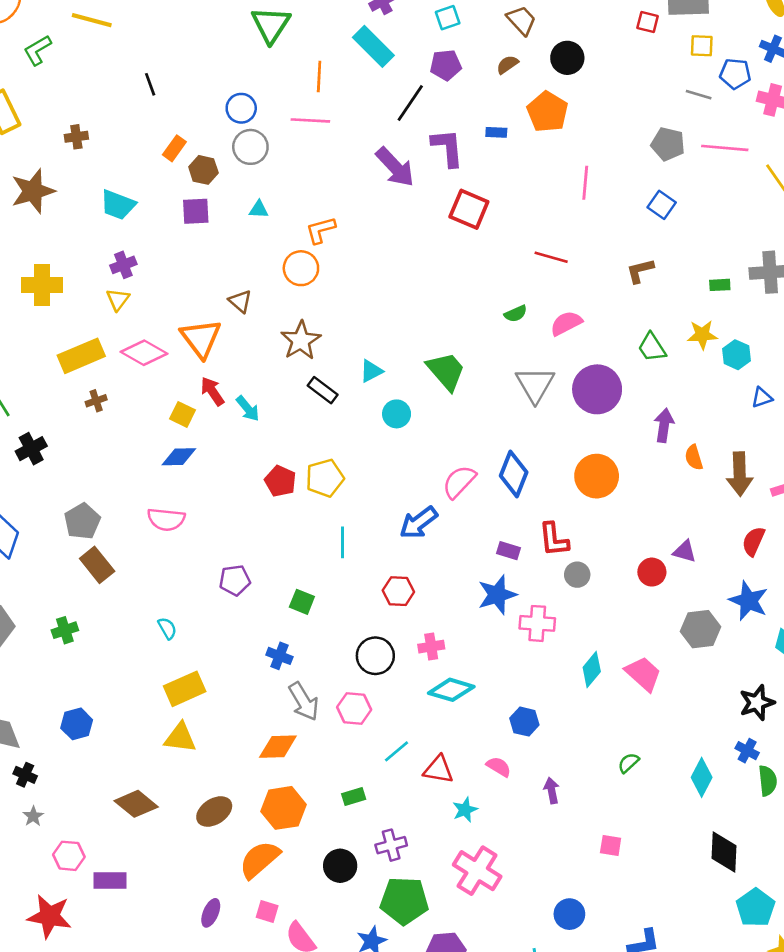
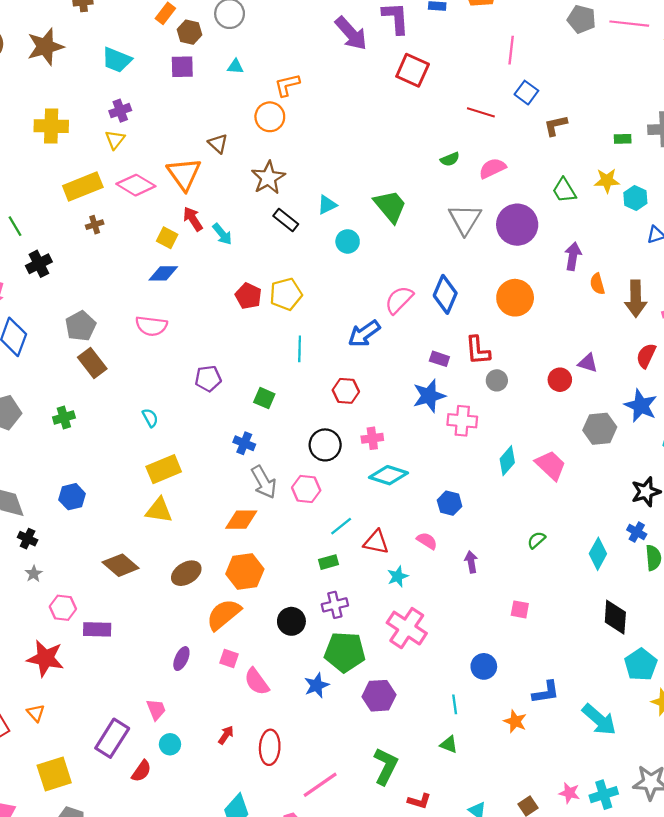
blue square: (662, 205) -> (526, 93), moved
green rectangle: (354, 796) -> (328, 562), moved

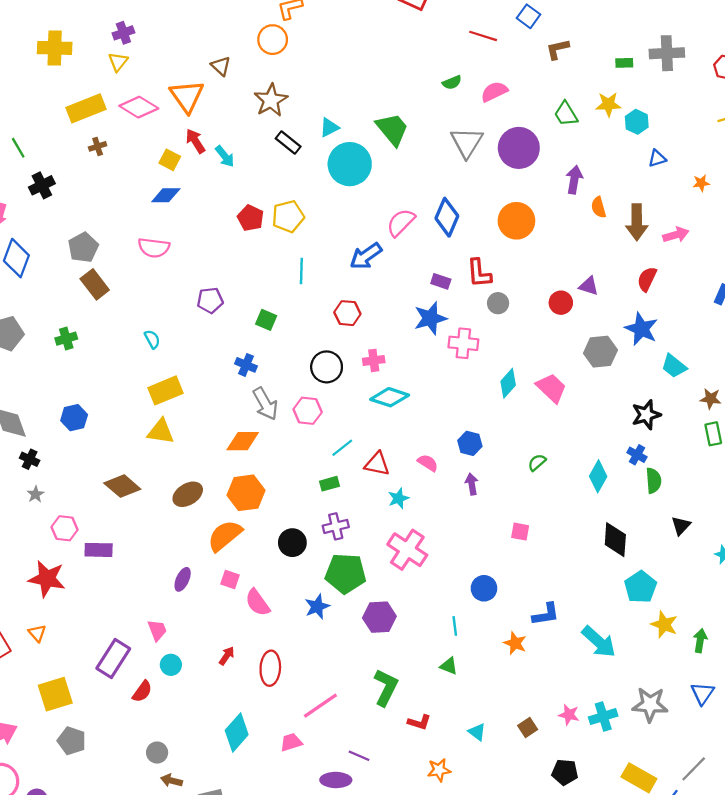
cyan circle: (348, 241) -> (350, 164), size x1.8
blue hexagon: (450, 503) -> (470, 443), moved

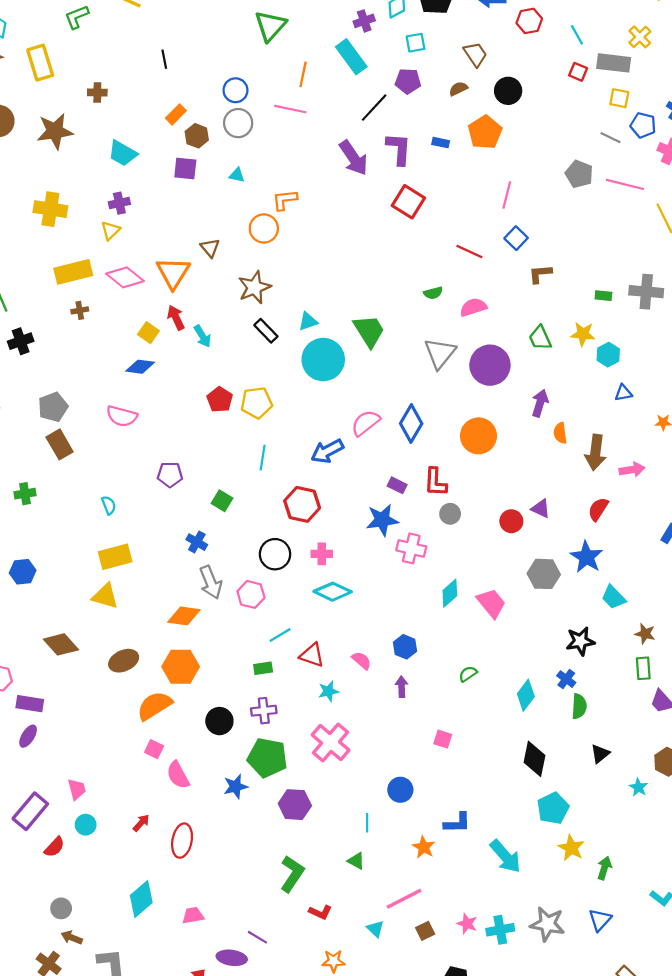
red hexagon: (347, 313) -> (302, 504), size x1.4
purple ellipse: (183, 579) -> (28, 736), moved
pink line: (320, 706) -> (404, 899), moved

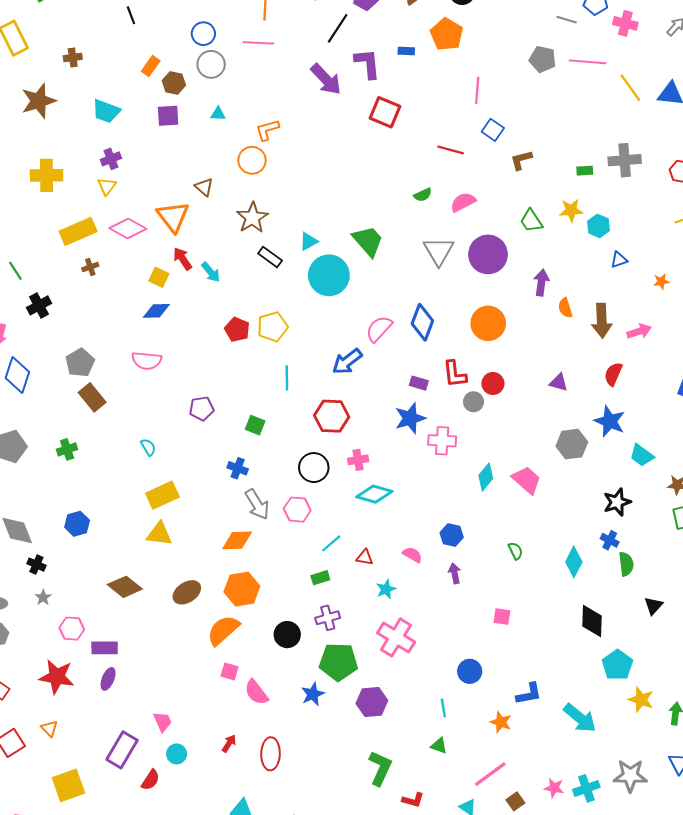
red circle: (511, 521) -> (493, 383), moved
red triangle: (312, 655) -> (365, 557), size x0.7
green semicircle: (468, 674) -> (516, 551), turned 108

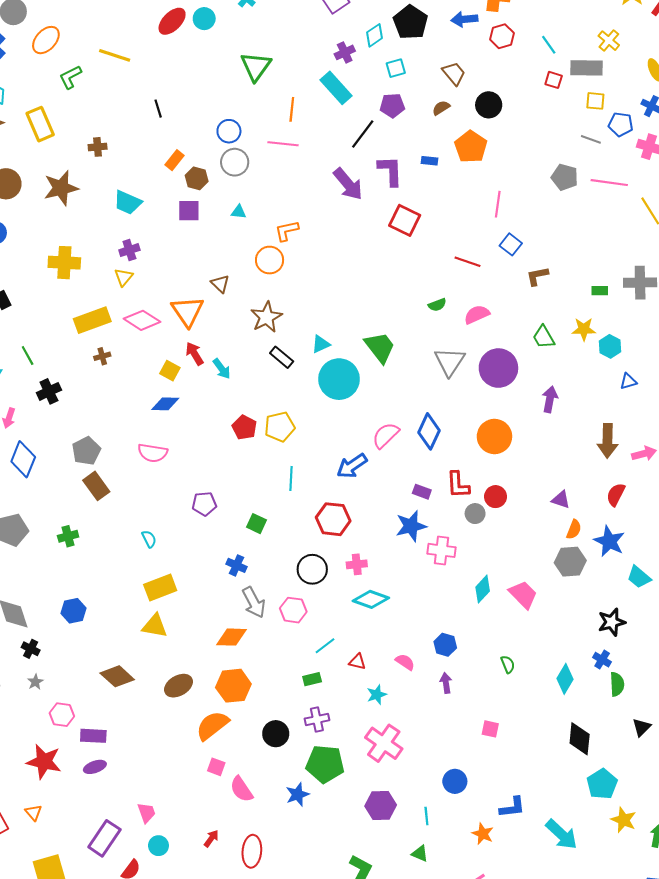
orange semicircle: (565, 308) -> (574, 529), moved, turned -144
purple ellipse: (108, 679) -> (95, 767), turned 45
purple hexagon: (372, 702) -> (381, 805), moved

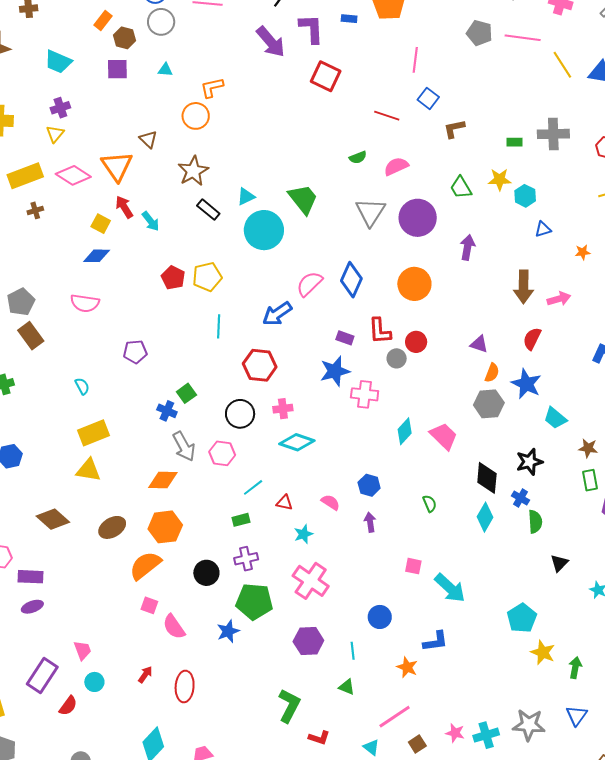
green square: (257, 524) -> (186, 393), moved, turned 30
black diamond: (580, 739) -> (487, 478), moved
cyan arrow: (562, 834) -> (450, 588), moved

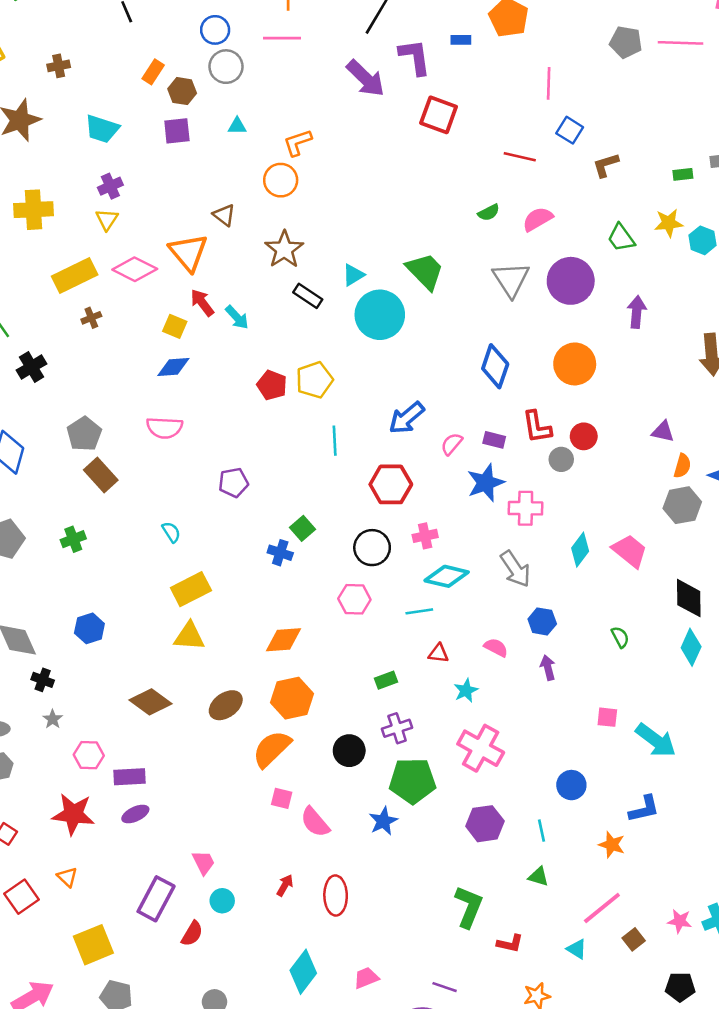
pink semicircle: (309, 284) -> (452, 444), moved, size x0.7
gray arrow: (184, 446) -> (515, 569), moved
cyan line: (253, 487) -> (419, 611), moved, turned 35

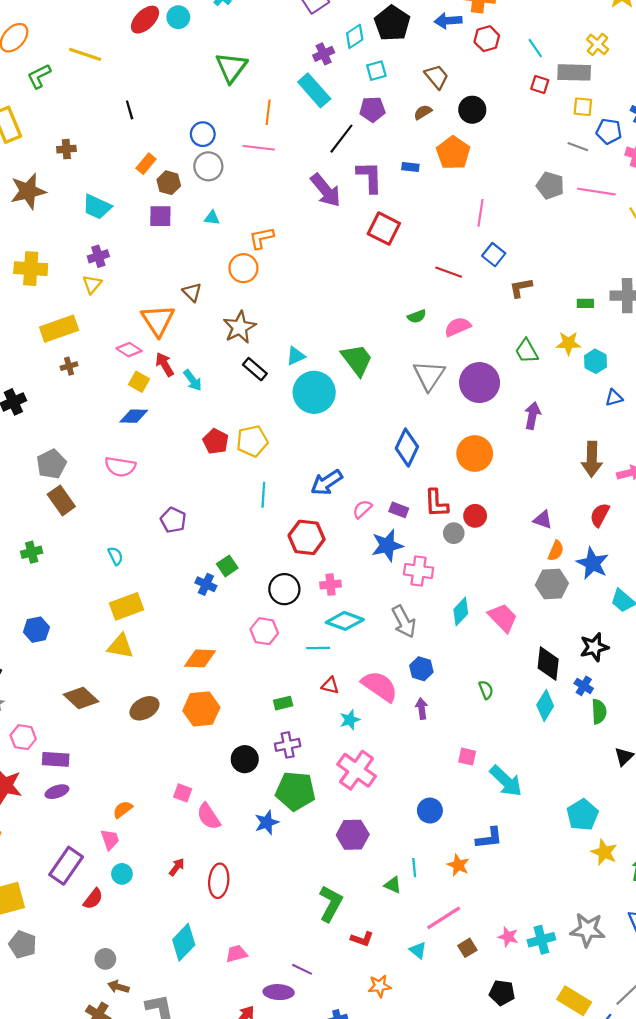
pink diamond: (135, 269) -> (129, 350), moved, size x0.7
purple pentagon: (233, 482) -> (173, 520), turned 30
pink semicircle: (496, 647) -> (380, 686), size x1.8
orange semicircle: (272, 749) -> (123, 809), moved, size x0.6
cyan line: (542, 831) -> (414, 868), moved

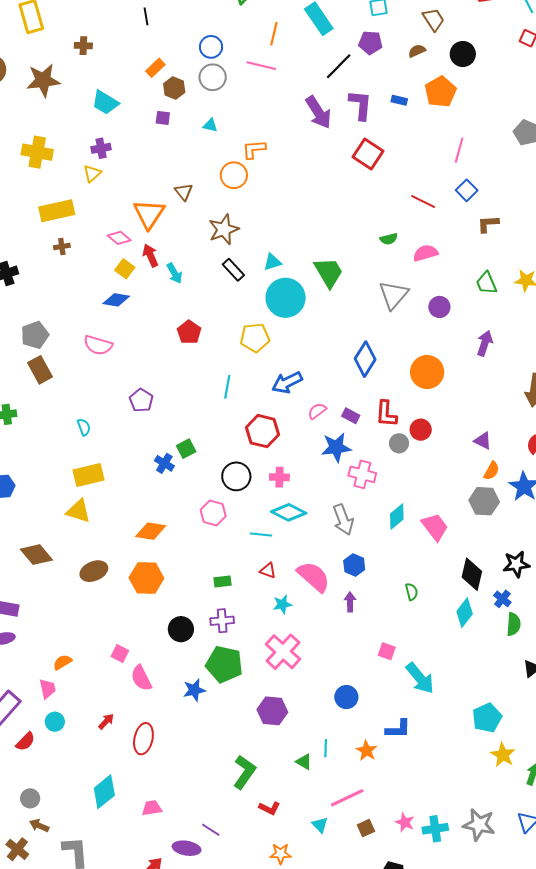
purple square: (160, 216) -> (163, 118), size x0.7
purple circle: (480, 383) -> (439, 307), size x0.6
yellow pentagon: (252, 441) -> (255, 338), moved

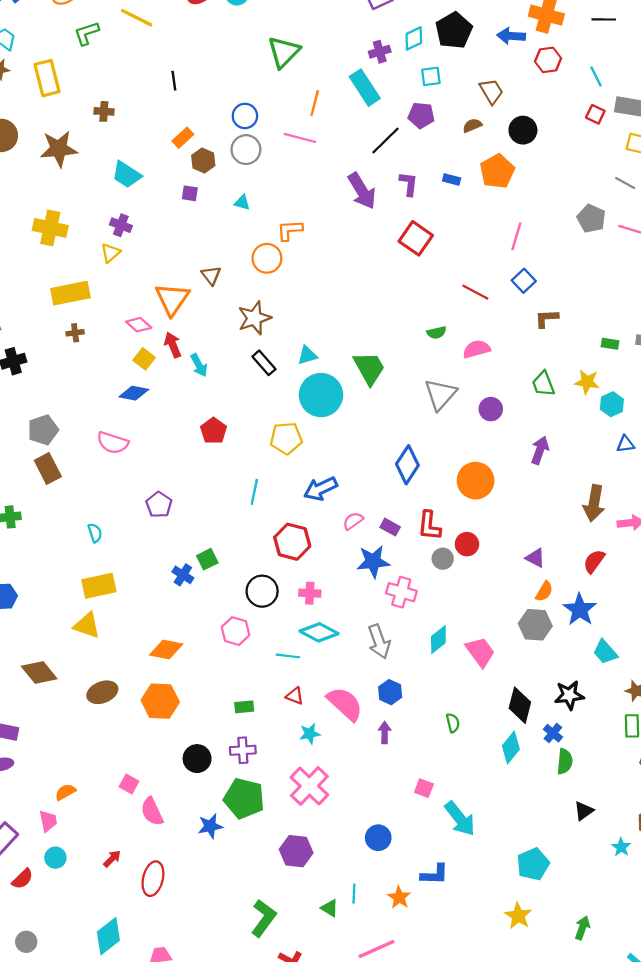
purple L-shape: (360, 105) -> (409, 184), size x0.7
purple cross: (101, 148) -> (121, 225), turned 30
yellow star: (503, 755) -> (518, 916), moved

